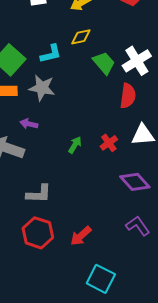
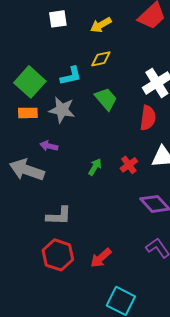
green trapezoid: (104, 63) -> (106, 99), moved

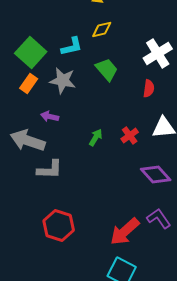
orange rectangle: (28, 113) -> (29, 83), turned -54
red semicircle: (148, 118) -> (149, 88), size x0.7
gray L-shape: (59, 216) -> (50, 169), moved
red arrow: (101, 258) -> (125, 231), moved, size x1.4

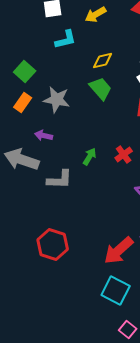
yellow diamond: (102, 29) -> (103, 61), moved
cyan L-shape: (72, 46) -> (66, 40), moved
green square: (31, 52) -> (25, 72), size x0.7
gray L-shape: (50, 169) -> (60, 180), moved

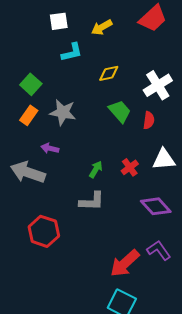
green trapezoid: (101, 89) -> (120, 111), moved
gray L-shape: (60, 180) -> (92, 201), moved
red hexagon: (53, 245) -> (44, 231), moved

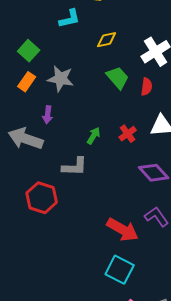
purple arrow: (50, 148) -> (48, 115), turned -96
gray L-shape: (92, 201) -> (75, 167), moved
red arrow: (125, 263) -> (123, 230), turned -108

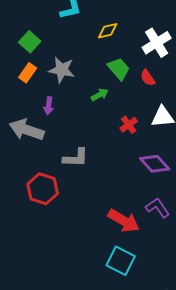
red semicircle: (147, 87) -> (148, 78), turned 138
green arrow: (94, 136) -> (100, 95), moved, turned 30

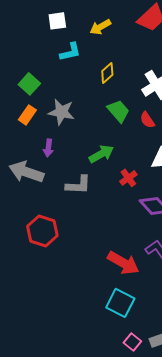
yellow diamond: (108, 31) -> (107, 73), turned -30
green arrow: (100, 95) -> (101, 154), moved, size x1.4
red cross: (129, 125) -> (128, 178), moved
gray L-shape: (76, 158) -> (78, 185), moved

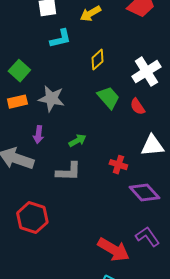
orange rectangle: (27, 115) -> (17, 102), turned 42
green arrow: (101, 154) -> (77, 141), moved, size x0.7
red cross: (128, 178) -> (118, 165), turned -36

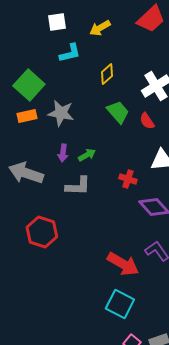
green square: (19, 71) -> (29, 85), size x1.4
purple arrow: (38, 135) -> (63, 153), moved

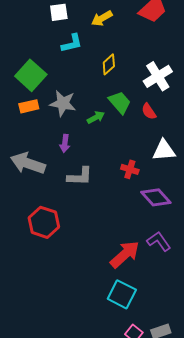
green arrow: (87, 155) -> (96, 117), moved
red arrow: (123, 264) -> (125, 254), turned -72

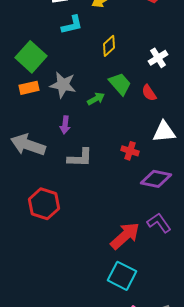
white cross: (158, 76) -> (158, 58), size x0.7
purple diamond: (156, 197) -> (156, 179), turned -36

